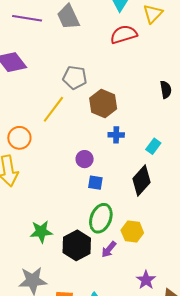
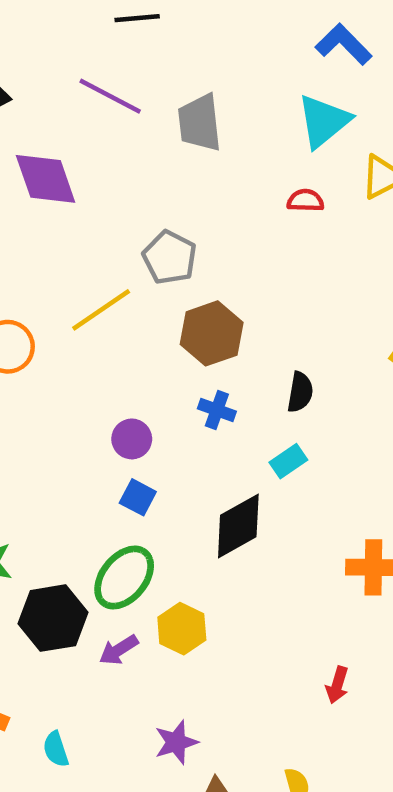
red semicircle: (124, 34) -> (305, 200), size x0.6
black semicircle: (166, 90) -> (300, 392), moved

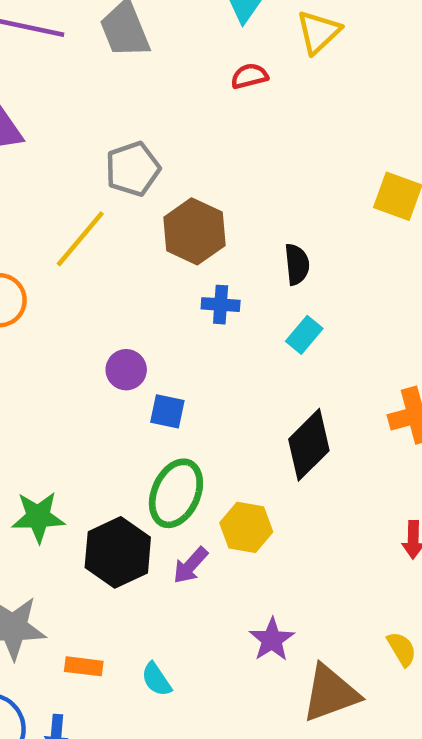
gray pentagon: (170, 257) -> (133, 169), turned -30
purple circle: (132, 439) -> (126, 370), moved
black diamond: (238, 526) -> (309, 445), moved

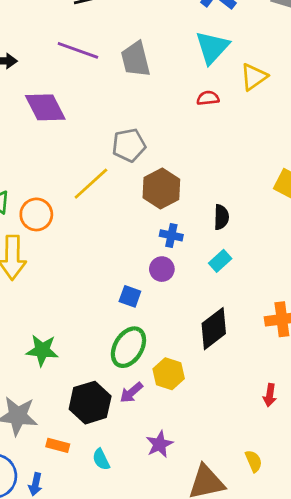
purple circle: (126, 370) -> (162, 269), moved
black hexagon: (118, 552) -> (90, 403), moved
purple star: (272, 640) -> (159, 444), moved

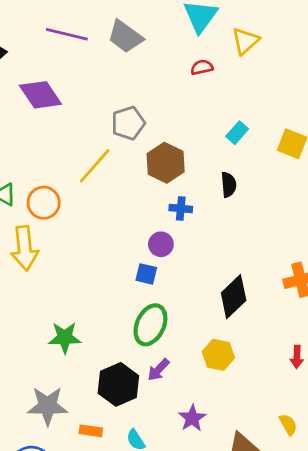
gray trapezoid: (136, 59) -> (125, 37), turned -33
cyan rectangle: (220, 261) -> (237, 133), moved
purple circle: (162, 269) -> (161, 244), moved
yellow hexagon: (169, 374) -> (218, 355), moved

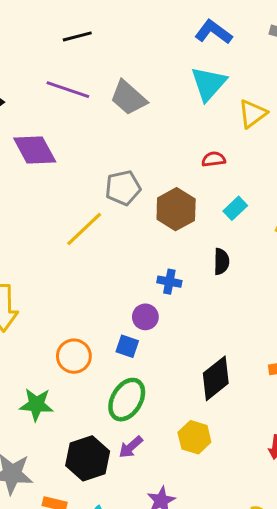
red semicircle: (202, 67) -> (214, 159), moved
brown hexagon: (166, 163) -> (176, 209), moved
orange circle: (44, 203) -> (74, 356), moved

